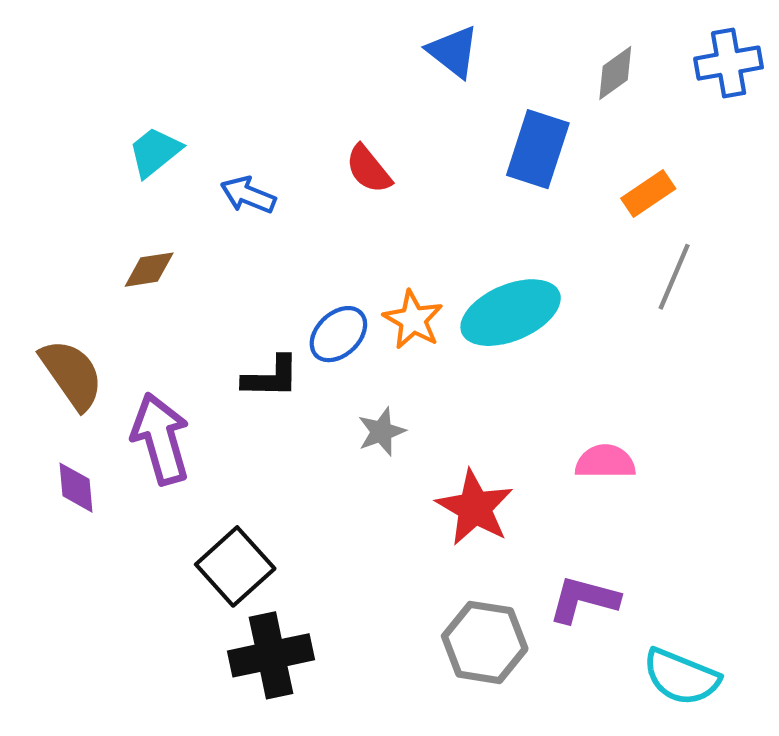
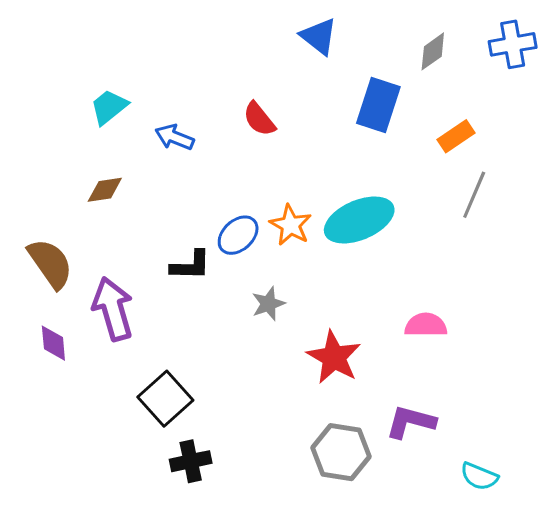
black cross: (271, 655) -> (191, 461), size x0.7
cyan semicircle: (681, 677) -> (479, 476), size x0.7

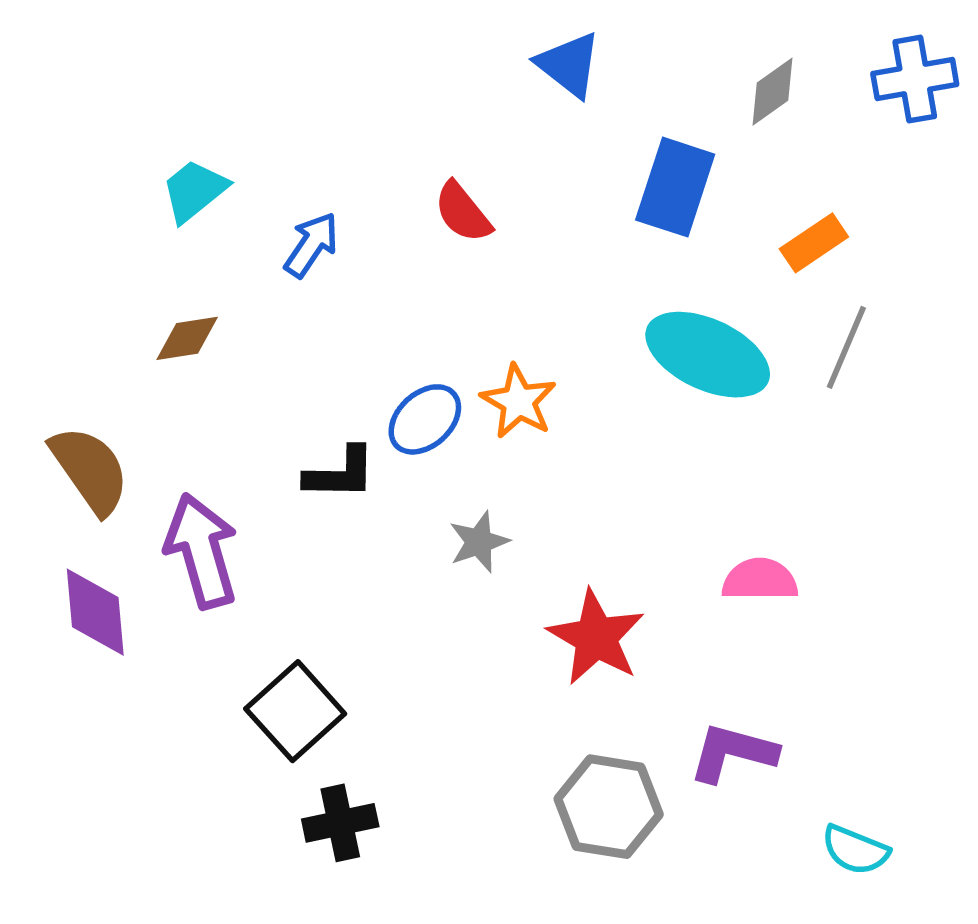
blue arrow: (174, 137) -> (311, 245), turned 102
cyan ellipse: (359, 220) -> (708, 355), moved, turned 48
purple diamond: (53, 343) -> (95, 612), size x1.4

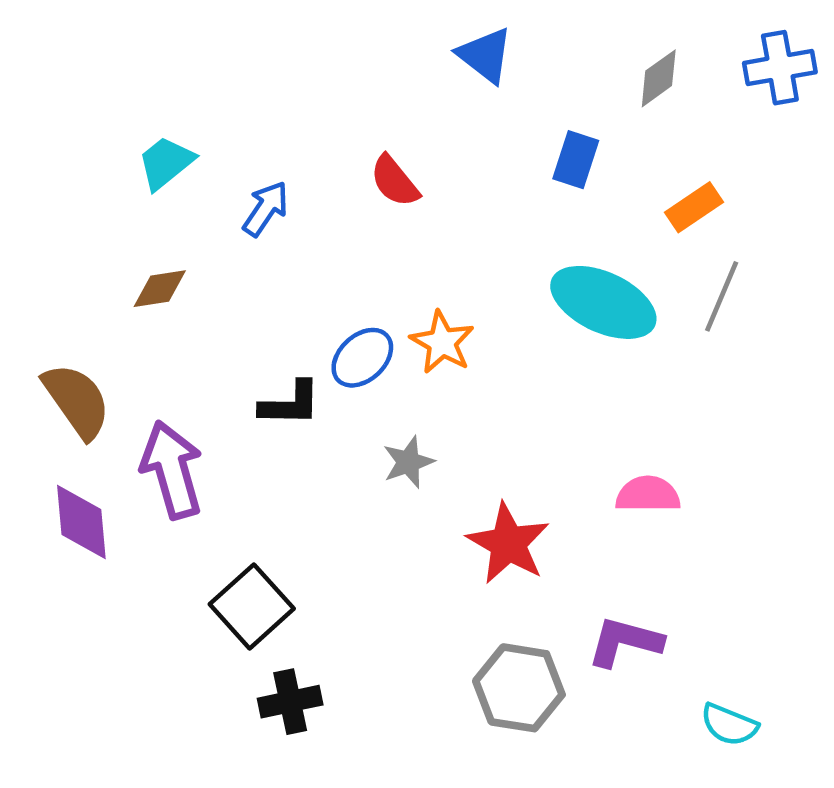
blue rectangle: (675, 187) -> (576, 160), size x0.7

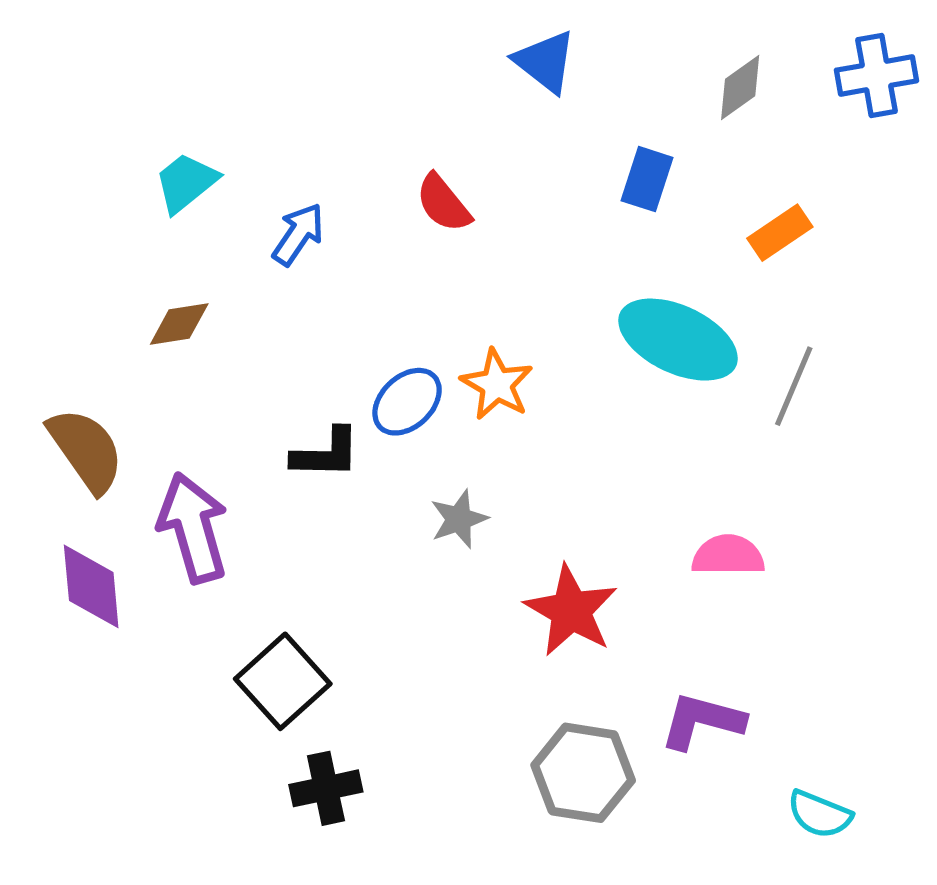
gray line: (722, 296) -> (794, 386), moved

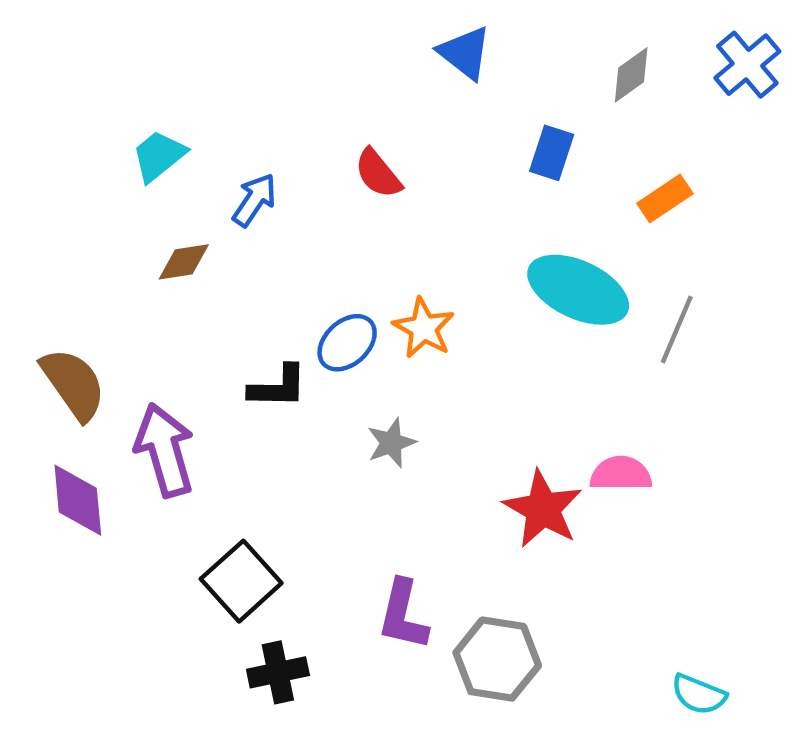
blue cross: (877, 75) -> (747, 65), turned -30
brown diamond: (179, 324) -> (184, 262), moved
red star: (571, 611) -> (543, 509), moved
purple L-shape: (702, 721) -> (403, 615), moved, turned -92

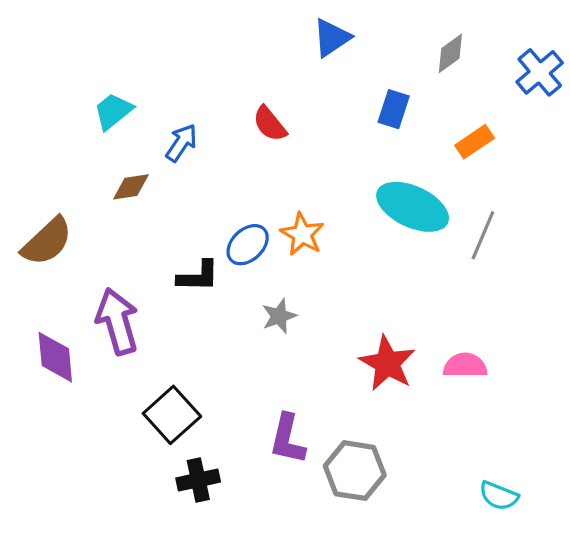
blue triangle: (465, 53) -> (332, 38), turned 48
blue cross: (747, 65) -> (540, 72), moved
brown semicircle: (73, 384) -> (47, 242), moved, turned 82
pink semicircle: (621, 474) -> (465, 365), moved

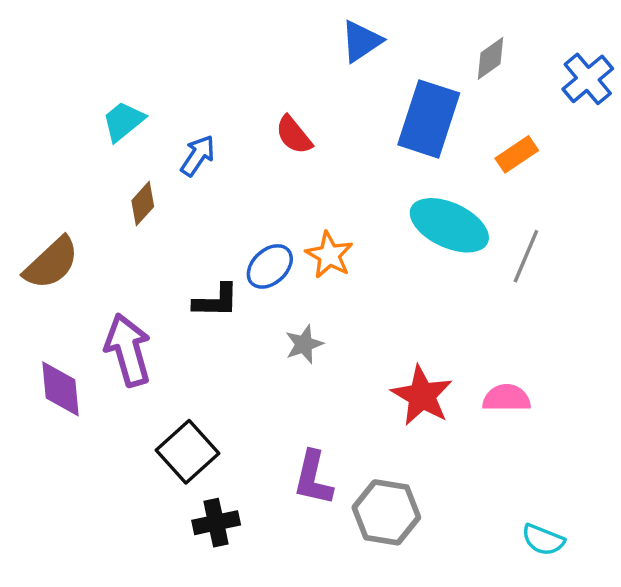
blue rectangle: (394, 109) -> (429, 119), size x1.8
brown diamond: (131, 187) -> (143, 204), turned -39

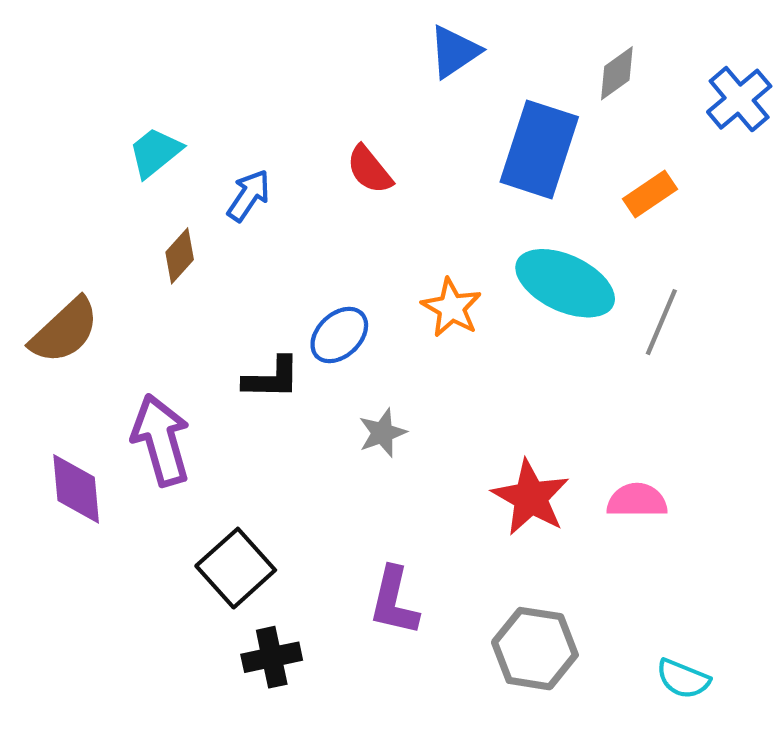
orange star: (329, 255) -> (451, 308), moved
gray hexagon: (386, 512) -> (535, 649), moved

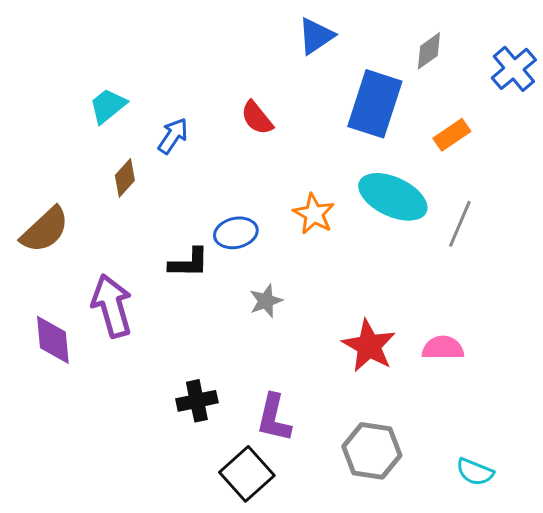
blue ellipse: (339, 335) -> (236, 233), turned 30
black square: (236, 568) -> (247, 474), moved
black cross: (272, 657) -> (197, 401), moved

